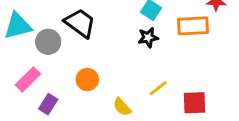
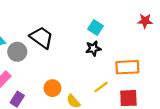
orange rectangle: (193, 26) -> (127, 67), moved
orange circle: (87, 79) -> (52, 88), moved

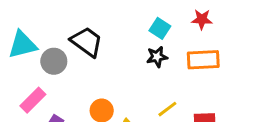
red star: (145, 21) -> (202, 19), moved
orange rectangle: (127, 67) -> (203, 60), moved

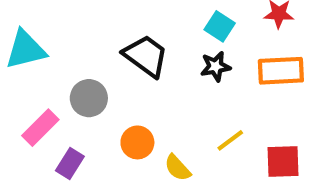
black trapezoid: (87, 42) -> (146, 56), moved
gray circle: (54, 61) -> (89, 98), moved

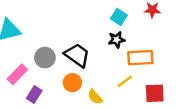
black trapezoid: (146, 56) -> (77, 55), moved
orange rectangle: (281, 71) -> (140, 58), moved

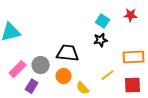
black trapezoid: (77, 55) -> (68, 53), turned -30
gray circle: (45, 58) -> (41, 65), moved
orange rectangle: (140, 58) -> (134, 57), moved

